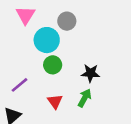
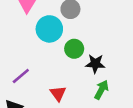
green circle: (53, 65) -> (74, 49), moved
green arrow: (85, 98) -> (101, 90), moved

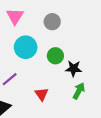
cyan circle: (49, 29) -> (26, 47), moved

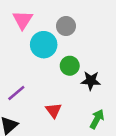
cyan circle: (26, 47) -> (44, 45), moved
green arrow: (79, 91) -> (97, 119), moved

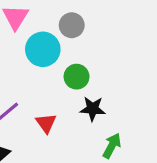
black star: (91, 81) -> (93, 109), moved
red triangle: (54, 110) -> (46, 123), moved

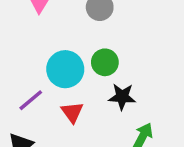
cyan circle: (43, 49) -> (65, 69), moved

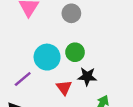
red triangle: (72, 112) -> (64, 87), moved

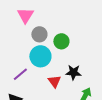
gray circle: (71, 13) -> (39, 34), moved
green circle: (75, 52) -> (61, 41), moved

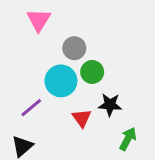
gray circle: (39, 34) -> (74, 48), moved
green circle: (61, 41) -> (92, 72), moved

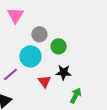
green circle: (92, 72) -> (59, 46), moved

